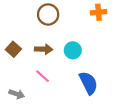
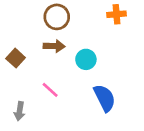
brown arrow: (44, 49) -> (54, 46), moved
gray arrow: (17, 94) -> (20, 111), turned 80

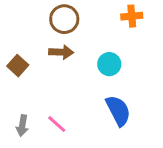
cyan circle: (86, 59) -> (109, 64), moved
pink line: (50, 90) -> (57, 124), moved

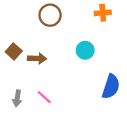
brown arrow: (61, 52) -> (37, 58), moved
blue semicircle: (118, 111) -> (111, 87), moved, turned 45

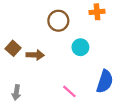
brown circle: (50, 15) -> (58, 21), moved
pink line: (44, 97) -> (69, 91), moved

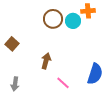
cyan circle: (80, 47) -> (73, 21), moved
brown arrow: (35, 55) -> (46, 61), moved, turned -77

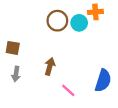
brown square: (12, 44) -> (13, 48), turned -32
gray arrow: (15, 84) -> (16, 74), moved

